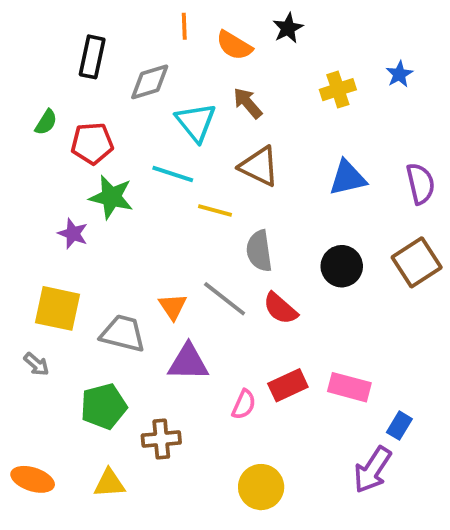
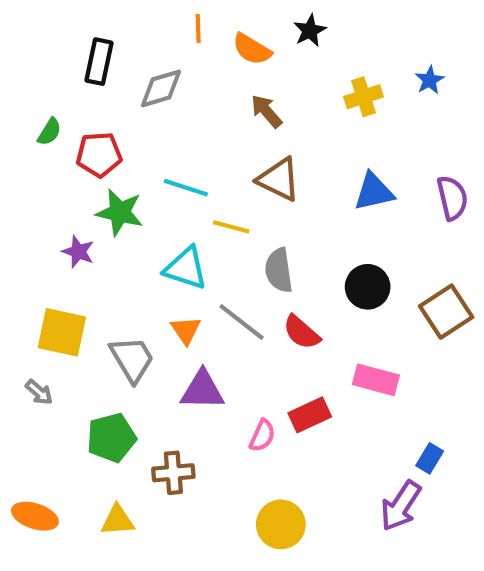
cyan triangle: (196, 122) -> (186, 268), moved, turned -33
brown square: (417, 262) -> (446, 312), moved
gray trapezoid: (123, 333) -> (132, 359), turned 45
pink rectangle: (349, 387) -> (376, 380), moved

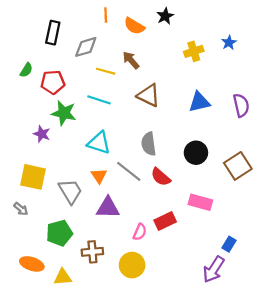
brown arrow: (266, 111) -> (131, 60), moved
yellow line: (231, 227) -> (106, 71), moved
orange ellipse: (35, 516) -> (32, 264), moved
yellow circle: (281, 524) -> (132, 265), moved

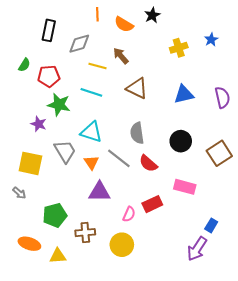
gray trapezoid: (70, 191) -> (65, 151), moved

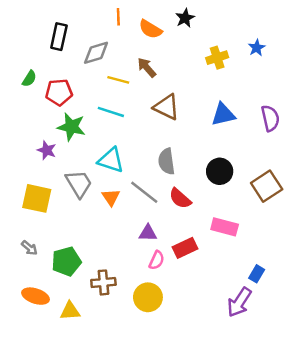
purple triangle: (99, 192) -> (148, 233), moved, size x0.7
gray arrow: (19, 193) -> (29, 248), moved

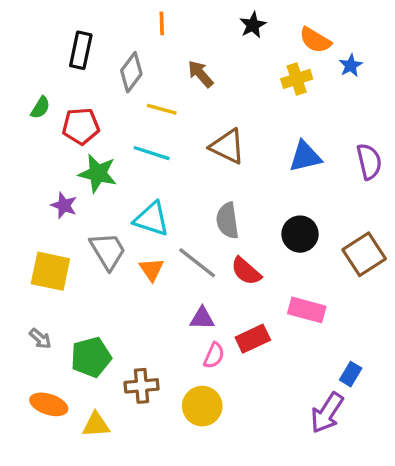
orange semicircle: (150, 29) -> (315, 40), moved
gray diamond: (96, 53) -> (131, 72), turned -36
brown arrow: (147, 67) -> (201, 74), moved

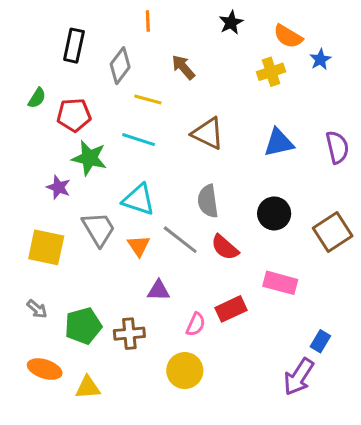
purple triangle: (202, 318) -> (159, 290), moved
brown cross: (141, 386) -> (129, 334), moved

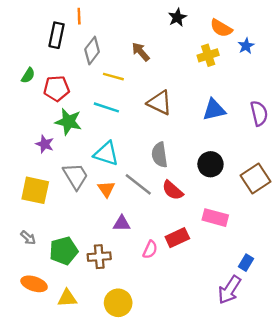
orange line: (148, 21) -> (79, 16), moved
yellow circle: (185, 371) -> (118, 303), moved

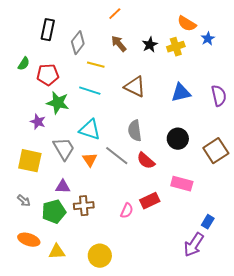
orange line: (79, 16) -> (115, 14), moved, turned 48
black star: (177, 17) -> (150, 45), moved
purple triangle: (122, 223) -> (63, 187), moved
brown cross: (99, 257) -> (84, 206), moved

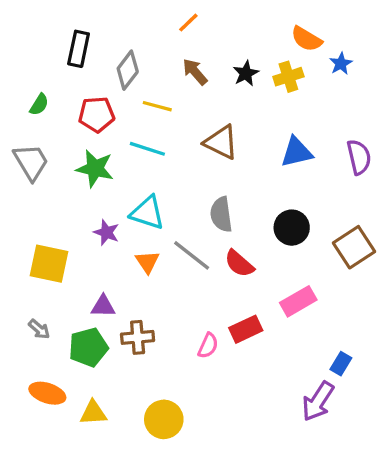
red pentagon: (48, 75) -> (97, 114), moved
purple star: (38, 122) -> (106, 232), moved
gray trapezoid: (64, 149) -> (31, 162), moved
pink rectangle: (182, 184) -> (298, 301), turned -45

